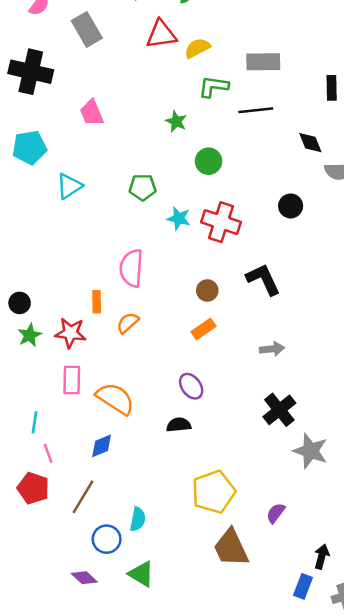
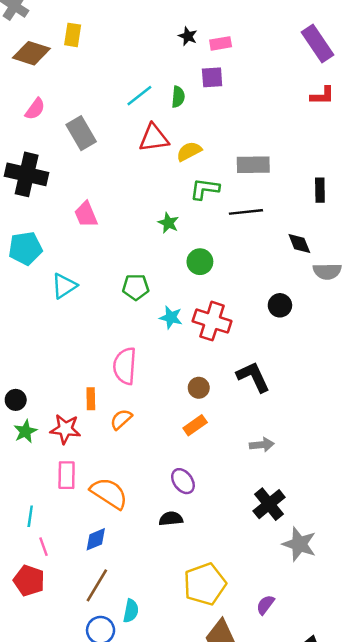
brown line: (83, 497) -> (97, 585), moved

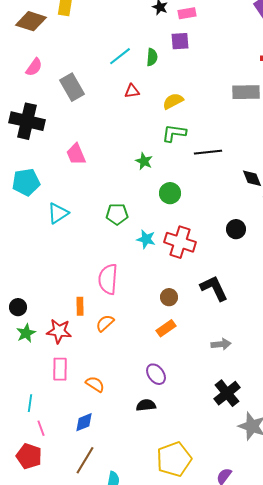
red triangle: (154, 138) -> (132, 91), size x0.6
yellow semicircle: (189, 151) -> (173, 101), moved
gray rectangle: (253, 165) -> (246, 92), moved
orange semicircle: (109, 493) -> (95, 384), size x0.6

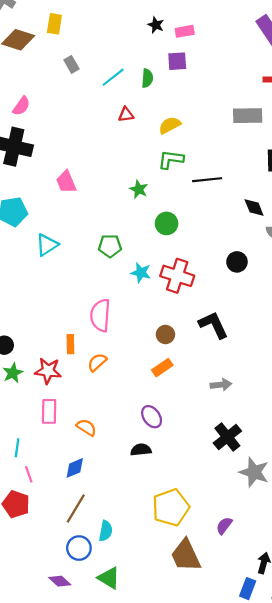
pink semicircle: (34, 67) -> (21, 106), moved
gray rectangle: (72, 87) -> (71, 64), moved, size x0.6

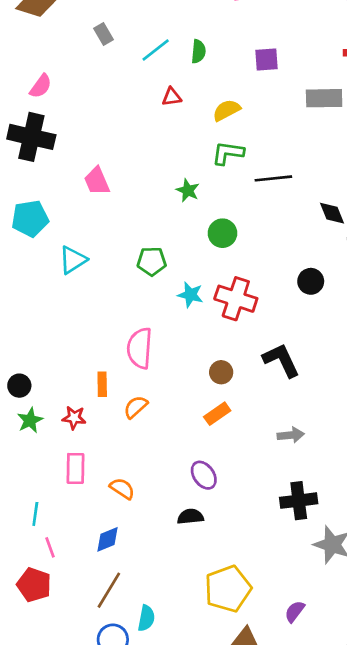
purple square: (177, 61) -> (267, 59), moved
red star: (48, 371) -> (74, 418), size x0.7
black cross: (227, 437) -> (299, 501), turned 32

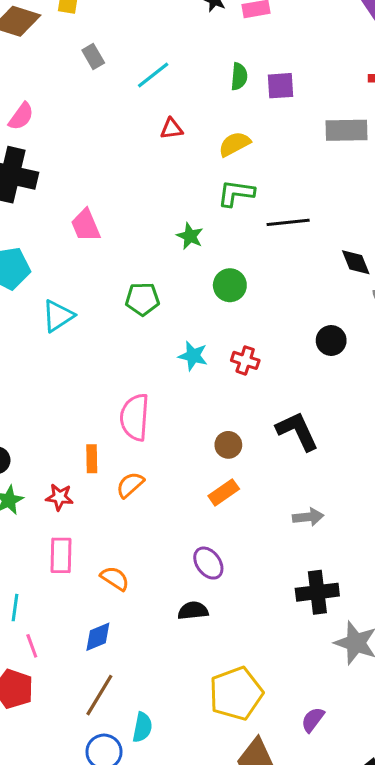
green semicircle: (198, 51) -> (239, 76), moved
green pentagon: (152, 261) -> (142, 299), moved
red cross: (236, 299) -> (245, 360), size x0.6

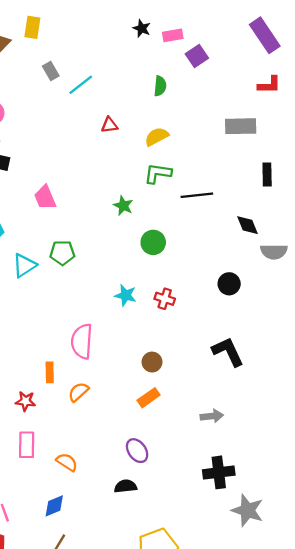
cyan line: (153, 75) -> (81, 85), moved
purple square: (280, 86) -> (197, 56), moved, turned -30
green pentagon: (142, 299) -> (62, 253), moved
black L-shape: (297, 431) -> (228, 352), moved

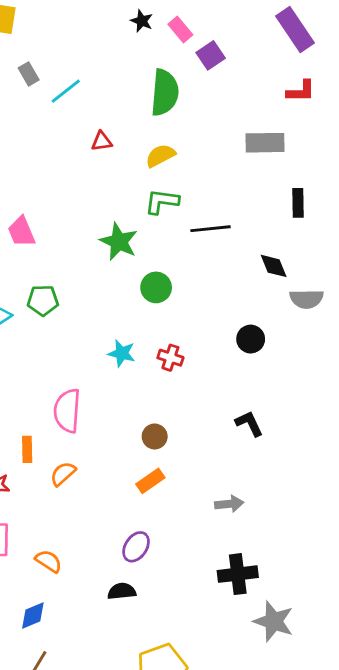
pink rectangle: (173, 35) -> (180, 30), turned 60
green semicircle: (160, 86) -> (165, 93), size x1.8
green star: (123, 206) -> (119, 242), size x1.5
black L-shape: (228, 352) -> (249, 424), size x0.7
purple ellipse: (137, 451) -> (136, 547), turned 70

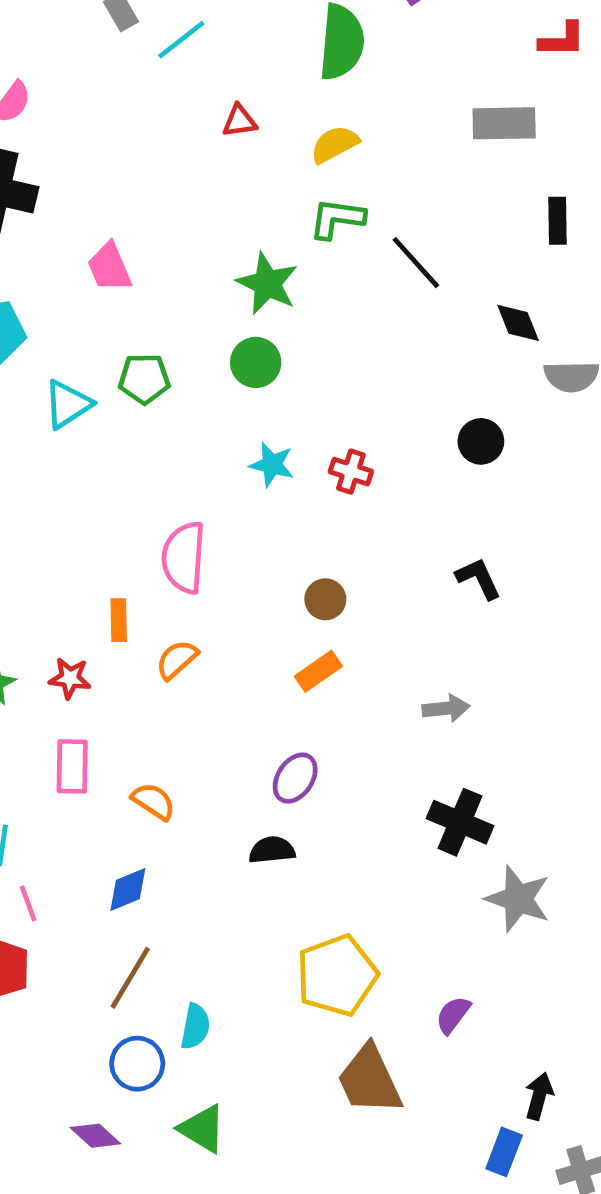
black line: (211, 229) -> (416, 263), turned 54
green circle: (156, 287) -> (256, 362), moved
black cross: (238, 574) -> (460, 822), turned 30

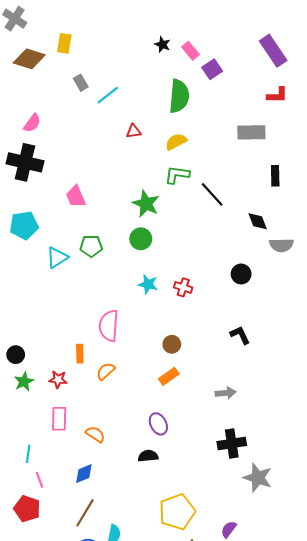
purple ellipse: (295, 778) -> (158, 424), turned -60
black cross: (460, 822) -> (232, 444), turned -32

